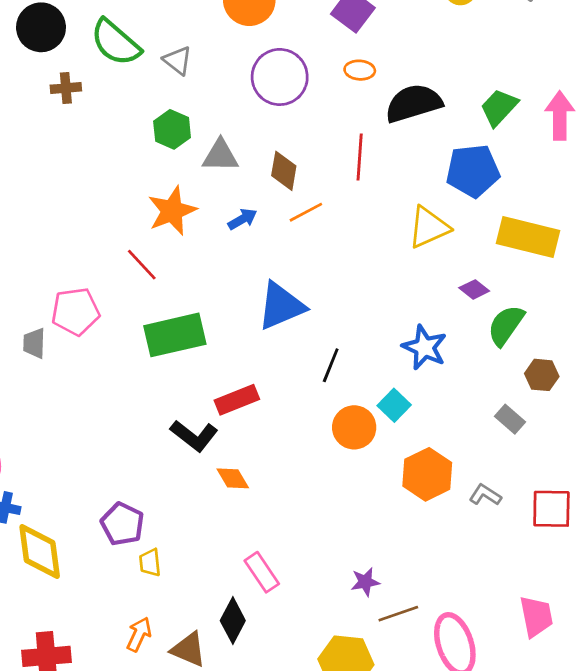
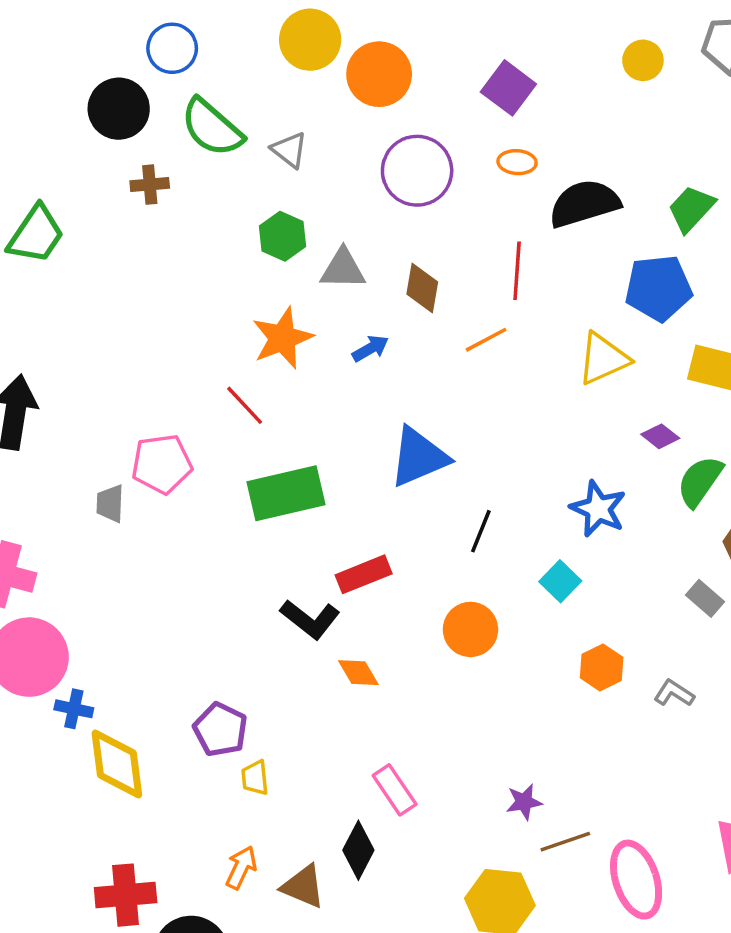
orange line: (306, 212) -> (486, 340), moved
orange circle: (354, 427) -> (470, 629), moved
orange hexagon: (427, 474) -> (602, 667), size x0.7

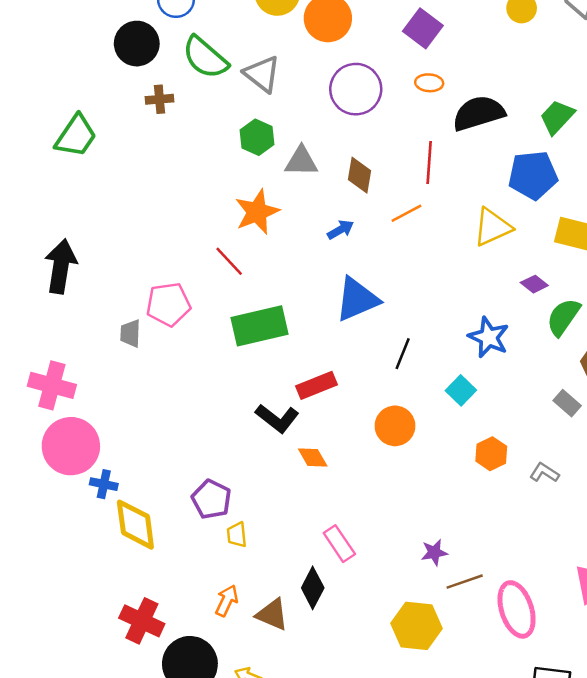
gray triangle: (289, 150) -> (262, 74), size x1.4
blue arrow: (370, 348) -> (341, 230), moved
red cross: (126, 895) -> (142, 621), turned 30

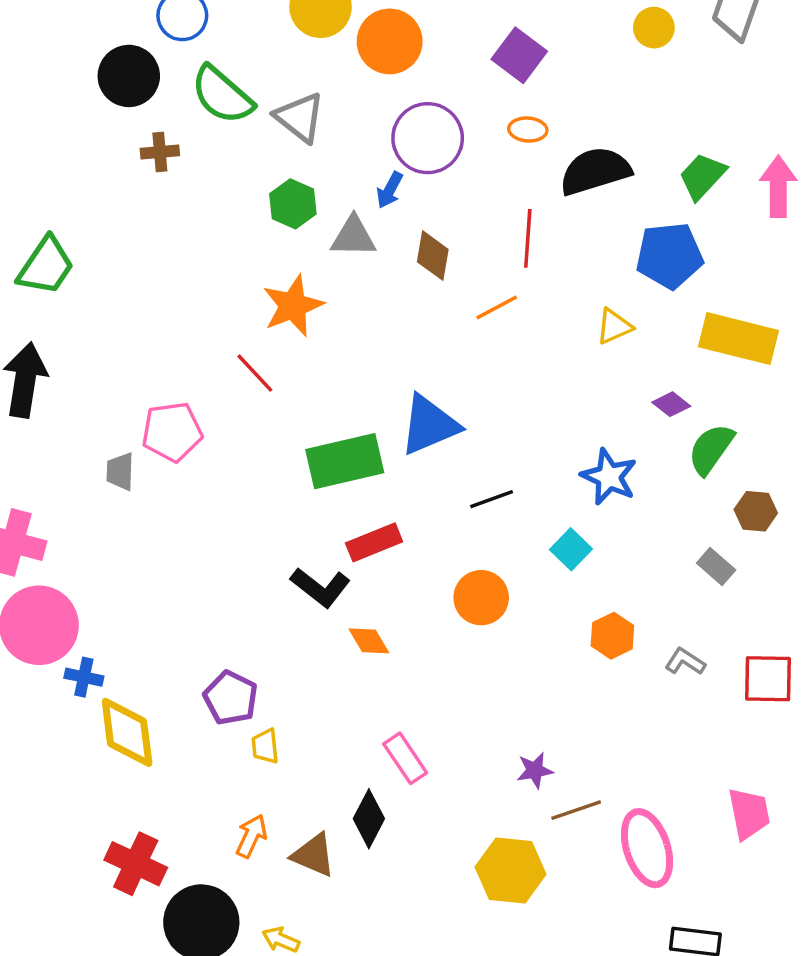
green trapezoid: (76, 136) -> (46, 266), moved
yellow triangle: (492, 227) -> (614, 326), size x0.7
blue arrow: (341, 230) -> (390, 190), moved, turned 148
green rectangle: (260, 326) -> (345, 461), moved
black line: (403, 354) -> (492, 499), turned 48

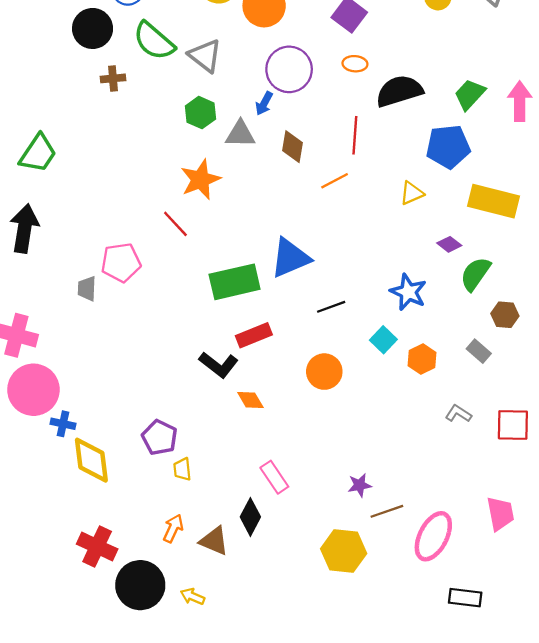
orange hexagon: (612, 636) -> (422, 359), moved
pink ellipse: (647, 848) -> (433, 536), turned 45

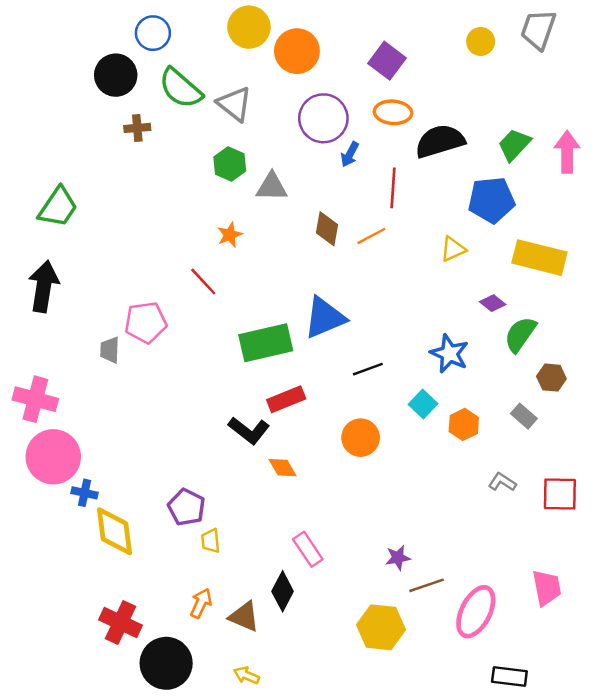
orange ellipse: (355, 64) -> (393, 112), size x1.4
blue arrow: (264, 103) -> (350, 154), moved
brown diamond: (292, 147) -> (327, 229), moved
orange star: (200, 180) -> (230, 235), size x0.6
yellow arrow: (193, 596) -> (247, 675), moved

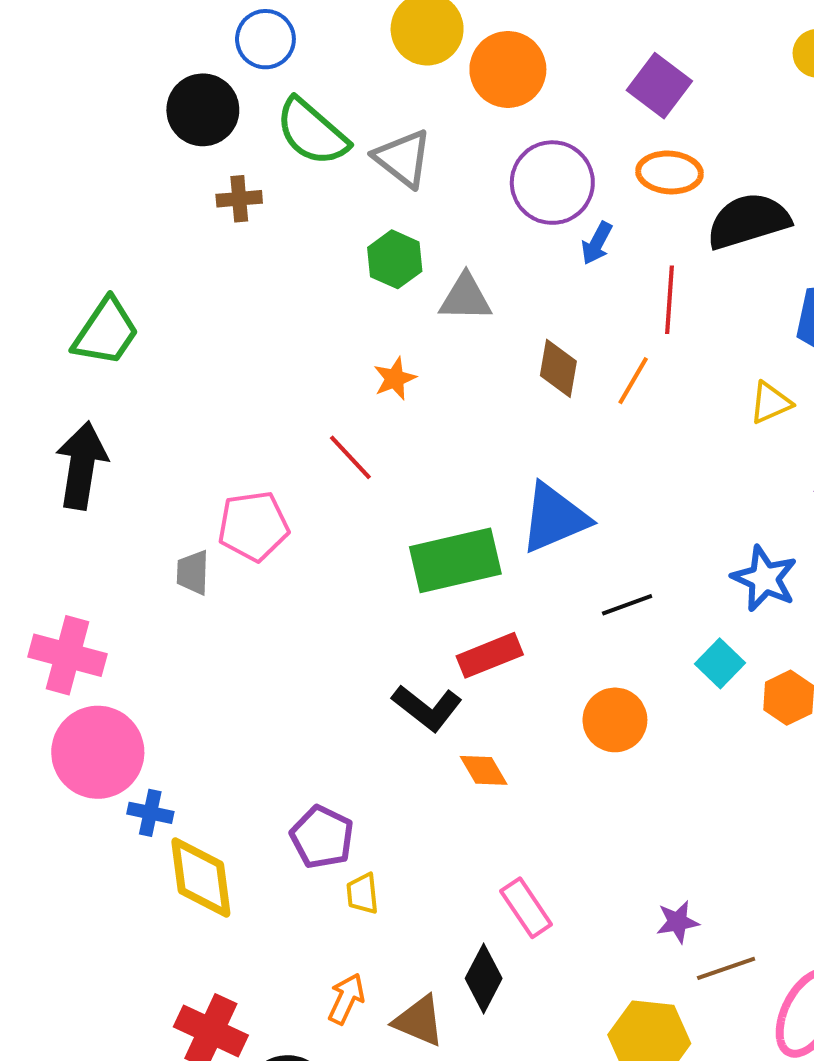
orange line: (371, 236) -> (633, 381), turned -32

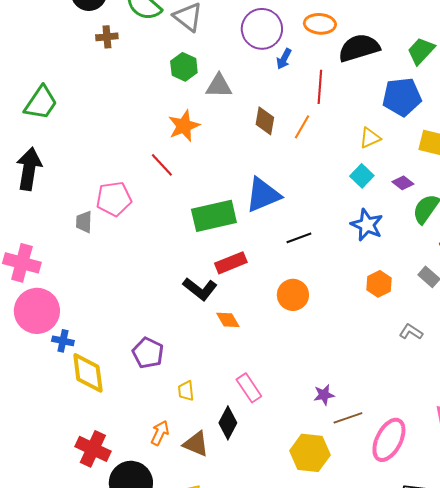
orange star: (395, 379) -> (184, 126), size x1.5
cyan square: (720, 663) -> (362, 176), moved
yellow trapezoid: (362, 894) -> (186, 391), moved

